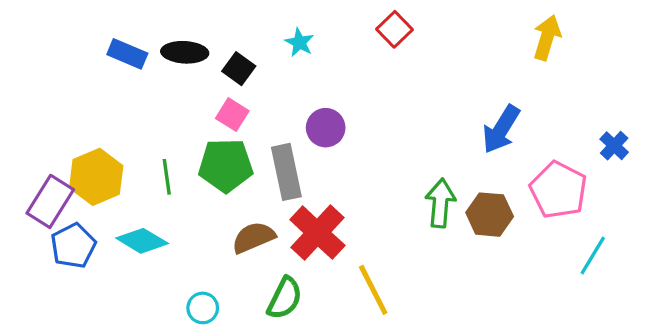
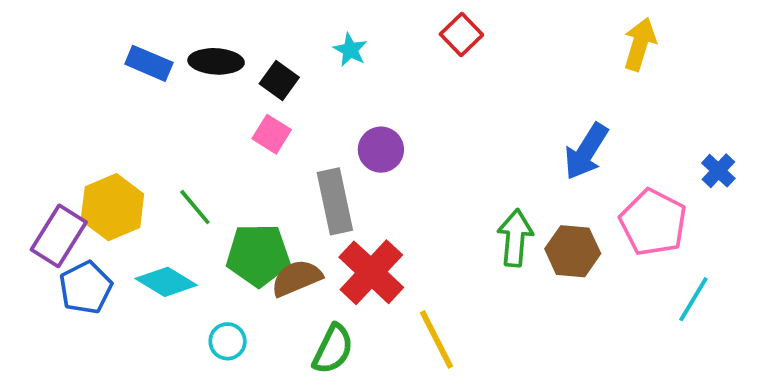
green pentagon: (226, 165) -> (258, 255), moved
green line: (167, 177) -> (195, 207), turned -32
cyan circle: (203, 308) -> (228, 341), moved

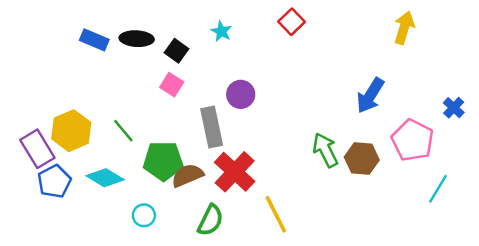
purple rectangle: (59, 236) -> (37, 149), turned -63
green arrow: (515, 238) -> (325, 150), turned -32

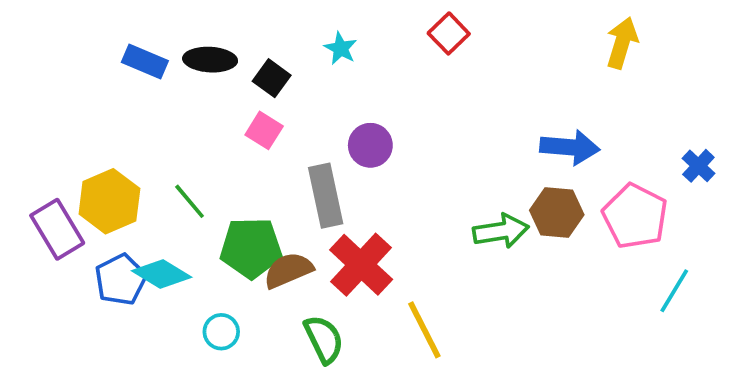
blue arrow: (370, 96) -> (570, 147), turned -117
green arrow: (325, 150) -> (501, 231), turned 108
brown hexagon: (362, 158) -> (557, 212), moved
blue pentagon: (54, 181) -> (121, 280), moved
green semicircle: (210, 220) -> (324, 339), turned -52

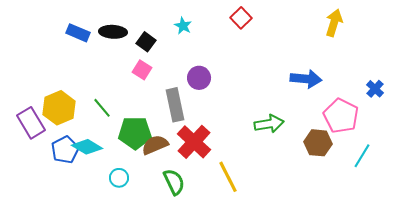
brown hexagon: (557, 212) -> (318, 143), moved

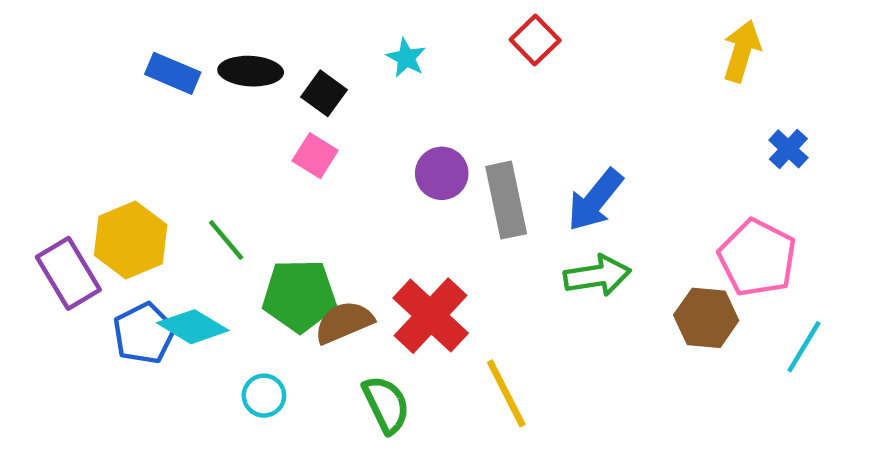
blue arrow: (306, 79) -> (595, 200), moved, turned 124
blue cross: (375, 89) -> (788, 149), moved
gray rectangle: (175, 105) -> (506, 200), moved

